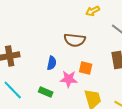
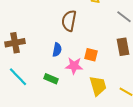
brown semicircle: (75, 40) -> (69, 21), moved, turned 95

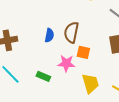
brown semicircle: (69, 21) -> (71, 32), moved
blue semicircle: (57, 50) -> (49, 35), moved

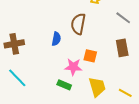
brown semicircle: (71, 32) -> (78, 24), moved
green rectangle: (43, 76) -> (64, 85), moved

